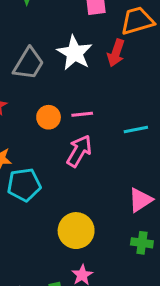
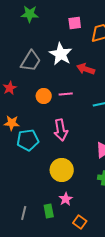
red arrow: (116, 53) -> (86, 69), moved, turned 90
pink arrow: (79, 151) -> (61, 130), moved, turned 140

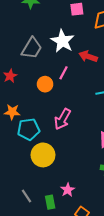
pink line: (66, 94) -> (64, 73), moved, turned -56
pink arrow: (61, 130) -> (62, 119), turned 40
yellow circle: (62, 170) -> (43, 155), moved
gray line: (24, 213) -> (27, 196), moved, turned -48

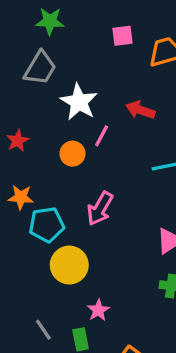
white star: (62, 41) -> (79, 102), moved
gray trapezoid: (32, 48) -> (40, 68), moved
pink star: (68, 190) -> (98, 310), moved

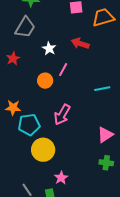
white star: (79, 102) -> (49, 48), size x0.6
red arrow: (140, 110) -> (80, 43), moved
red star: (18, 141) -> (13, 59), moved

